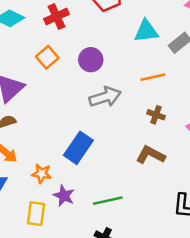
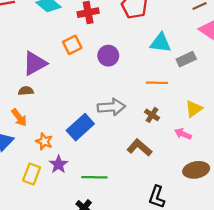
gray arrow: (105, 97) -> (111, 107), moved

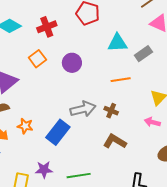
brown cross: (152, 115) -> (111, 111), moved
orange star: (44, 141) -> (25, 126), moved
purple star: (59, 164) -> (44, 170), turned -30

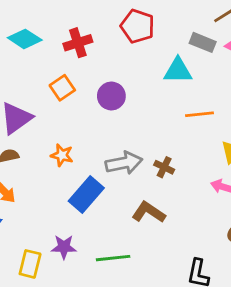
gray rectangle: (143, 54) -> (203, 42), moved, turned 54
orange line: (121, 80) -> (200, 114), moved
orange star: (25, 126) -> (62, 155), moved
brown L-shape: (115, 141) -> (149, 212), moved

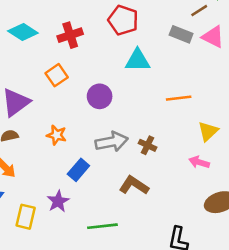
cyan triangle: (178, 71) -> (138, 60), moved
purple circle: (111, 96) -> (100, 96), moved
blue rectangle: (86, 194) -> (78, 170), size x0.7
purple star: (64, 247) -> (58, 201), moved, turned -30
yellow rectangle: (30, 264) -> (26, 217), moved

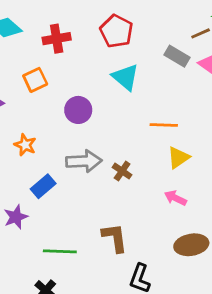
cyan triangle: (138, 60) -> (125, 77), turned 32
yellow triangle: (208, 131) -> (178, 158), moved
brown L-shape: (134, 185) -> (115, 238), moved, turned 40

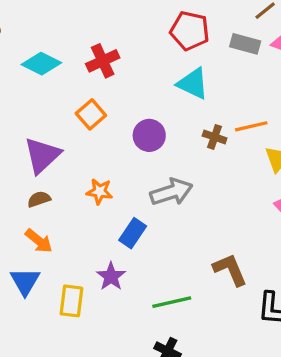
red pentagon: (116, 31) -> (190, 31), moved
brown cross: (122, 171) -> (215, 137), moved

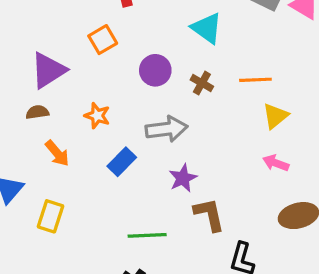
brown cross: (215, 137) -> (202, 83), moved
orange arrow: (39, 241) -> (57, 153), moved
purple star: (111, 276) -> (183, 178), moved

